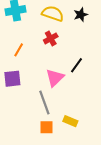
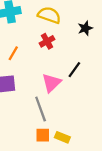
black star: (81, 15) -> (85, 28), moved
yellow rectangle: (70, 121) -> (62, 137), moved

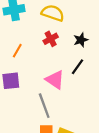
black star: (85, 28) -> (81, 40), moved
pink triangle: (51, 83) -> (55, 80), turned -42

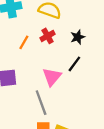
orange line: (17, 51) -> (24, 42), moved
pink triangle: (55, 80) -> (52, 77), turned 36

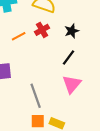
orange line: (24, 42) -> (19, 36), turned 32
pink triangle: (52, 77) -> (72, 84), moved

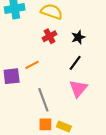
orange line: (19, 36) -> (32, 65), moved

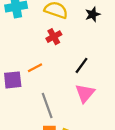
black star: (78, 37) -> (93, 14), moved

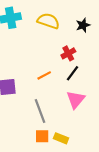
red cross: (54, 37) -> (68, 53), moved
orange line: (35, 68) -> (44, 75), moved

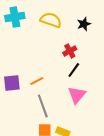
orange line: (44, 75) -> (37, 81), moved

